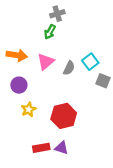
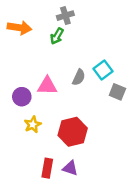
orange arrow: (17, 55) -> (19, 28), moved
pink triangle: (46, 62) -> (47, 86), moved, turned 42
red rectangle: (41, 148) -> (47, 168), turned -70

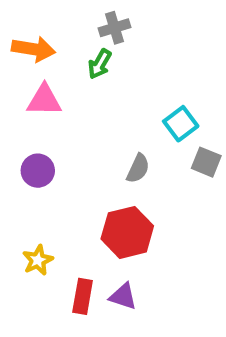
gray semicircle: (79, 77) -> (138, 168), moved
pink triangle: (47, 86) -> (44, 100), moved
yellow star: (33, 125) -> (38, 260), moved

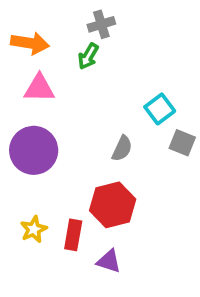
purple circle: (38, 171) -> (34, 150), size x1.6
red rectangle: (83, 296) -> (73, 235), moved

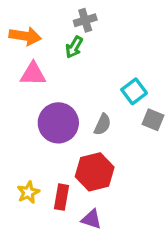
purple circle: (34, 150) -> (58, 123), moved

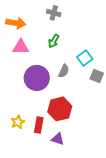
gray cross: (85, 20) -> (54, 13), turned 32
green arrow: (74, 47) -> (54, 41), moved
gray semicircle: (103, 124) -> (64, 71), moved

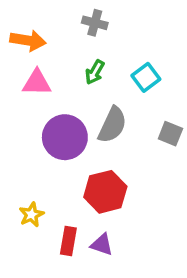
cyan square: (85, 58) -> (146, 77), moved
gray semicircle: (64, 71) -> (112, 125), size x1.5
red rectangle: (39, 125) -> (68, 241), moved

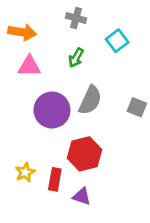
cyan square: (146, 77) -> (117, 41), moved
red rectangle: (68, 241) -> (55, 179), moved

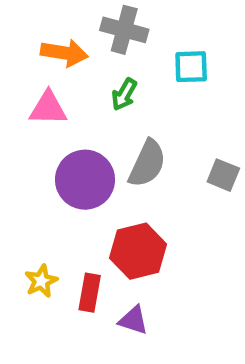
gray cross: (76, 18) -> (124, 30), size x1.4
orange arrow: (22, 32) -> (64, 53), moved
cyan square: (117, 41) -> (191, 67), turned 35

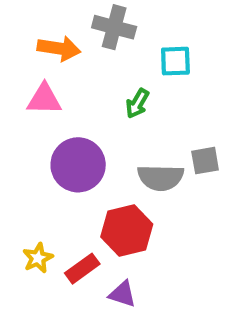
green arrow: (124, 94) -> (137, 103), moved
gray semicircle: (147, 164) -> (161, 178), moved, turned 66
gray square: (223, 175) -> (205, 161), turned -32
red rectangle: (90, 293) -> (82, 269), turned 44

